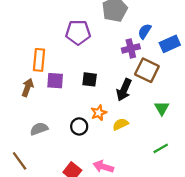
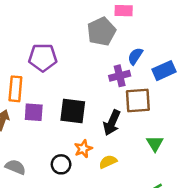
purple pentagon: (78, 32) -> (43, 58), moved
brown square: (147, 70) -> (138, 101), turned -30
black square: (90, 79) -> (73, 111), size x1.5
gray semicircle: (39, 129) -> (15, 167), turned 42

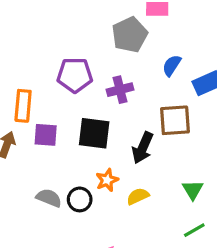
purple pentagon: (43, 58) -> (75, 75), moved
purple cross: (120, 76) -> (120, 90), moved
green triangle: (155, 144) -> (193, 190), moved
gray semicircle: (15, 167) -> (49, 198), moved

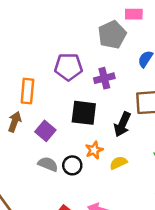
purple square: (46, 135) -> (45, 131), moved, turned 36

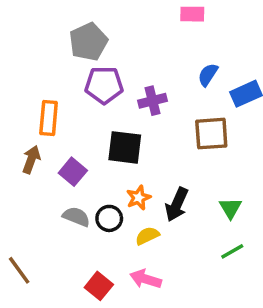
gray pentagon: (112, 35) -> (88, 42), moved
black arrow: (122, 124) -> (177, 205), moved
yellow semicircle: (118, 163) -> (147, 236), moved

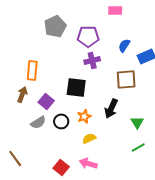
purple pentagon: (104, 85) -> (88, 36), moved
black arrow: (177, 205) -> (111, 108), moved
gray semicircle: (76, 217) -> (38, 122), moved, turned 126
black circle: (109, 218) -> (61, 121), moved

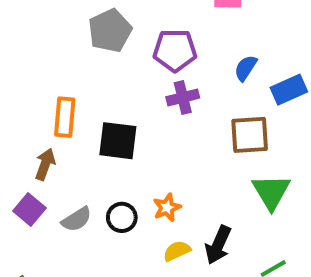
black square: (76, 87) -> (118, 141), moved
purple square: (46, 101) -> (29, 210), moved
black arrow: (111, 108) -> (218, 245), moved
green triangle: (137, 122) -> (271, 192), moved, size x1.5

